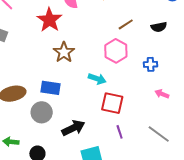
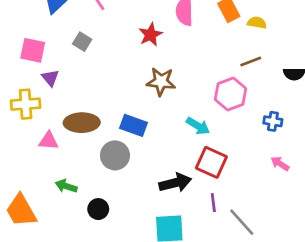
red star: (49, 20) -> (151, 35), size x0.7
brown star: (64, 52) -> (161, 82), turned 30
black arrow: (73, 128) -> (175, 183), moved
gray line: (159, 134) -> (242, 222), moved

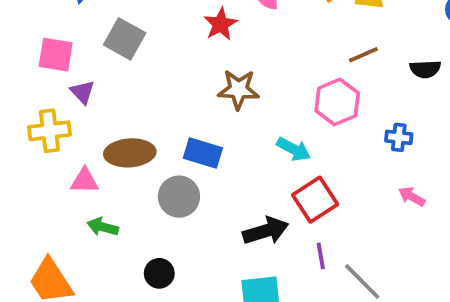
gray square: (82, 42) -> (125, 39), size x1.5
red square: (211, 162) -> (315, 200), turned 36
green arrow: (66, 186) -> (103, 227), moved

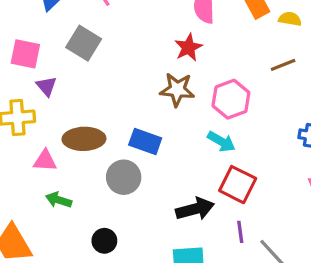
red star: (220, 24) -> (188, 47), moved
pink hexagon: (337, 102) -> (231, 99), moved
red square: (315, 200) -> (238, 185), turned -33

